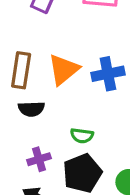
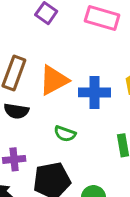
green semicircle: (82, 136) -> (65, 134), moved

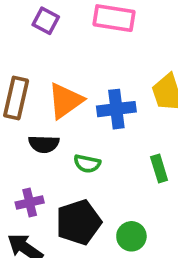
black semicircle: (16, 111) -> (44, 144), moved

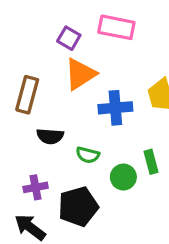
purple square: (46, 21) -> (69, 38), moved
orange triangle: (65, 101) -> (80, 74), moved
green circle: (131, 236) -> (123, 177), moved

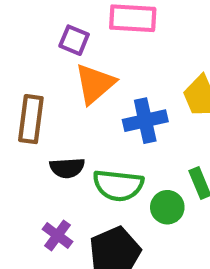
green semicircle: (88, 155) -> (118, 185), size x1.6
purple cross: (36, 187) -> (58, 235), turned -35

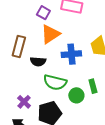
black semicircle: (67, 168) -> (38, 61), moved

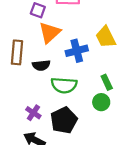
green circle: (76, 95) -> (101, 102), moved

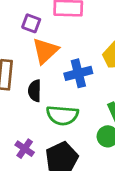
black semicircle: (41, 65) -> (35, 91), turned 96

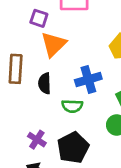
blue cross: (78, 73) -> (88, 79), moved
green semicircle: (62, 115) -> (72, 106), size x0.7

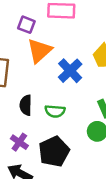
blue cross: (88, 79) -> (70, 71), moved, turned -30
black semicircle: (45, 83) -> (26, 105), moved

